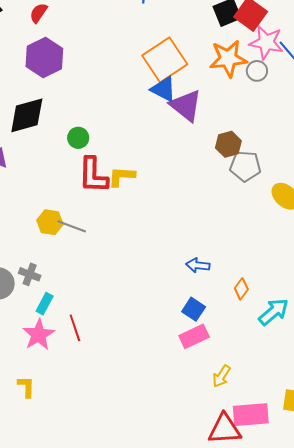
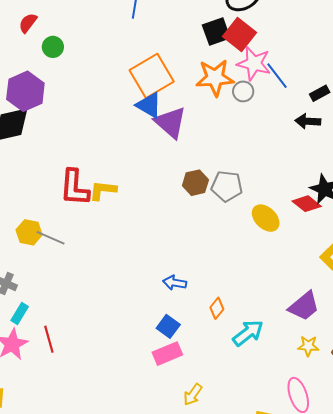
purple hexagon: (44, 58) -> (25, 91), moved
green circle: (78, 138) -> (53, 47), moved
brown hexagon: (228, 144) -> (195, 183), moved

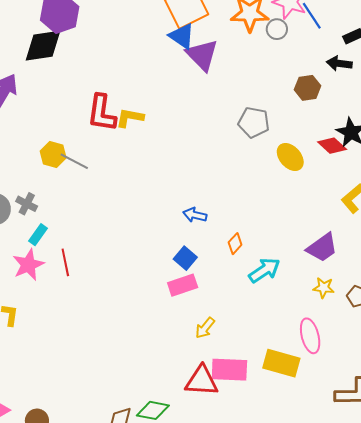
brown hexagon: (195, 183) -> (307, 88), moved

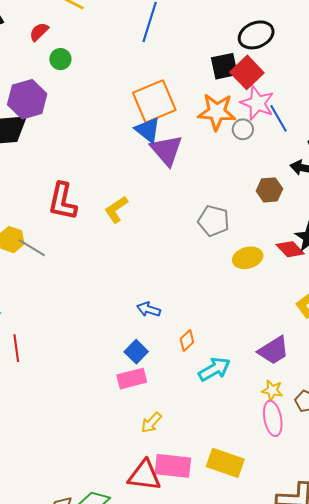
yellow L-shape: (130, 118) -> (116, 209), moved, turned -48
yellow ellipse: (290, 157) -> (248, 258), turned -68
pink ellipse: (310, 336) -> (273, 418), moved

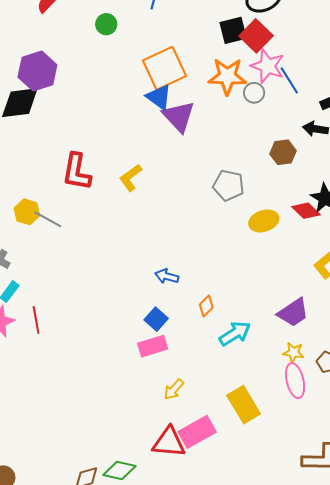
green circle: (60, 59) -> (106, 24), moved
yellow rectangle: (225, 463) -> (244, 405), moved, turned 42
pink rectangle: (173, 466) -> (197, 432), turned -33

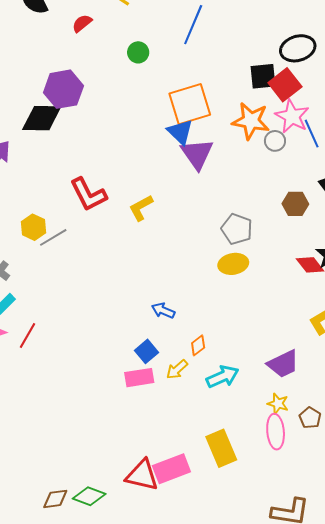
red L-shape: (77, 172) -> (88, 194), turned -45
gray line: (48, 219) -> (53, 237), turned -68
yellow ellipse: (264, 221) -> (233, 264), moved
red line: (36, 320) -> (27, 336), turned 32
yellow arrow: (174, 389) -> (177, 369), moved

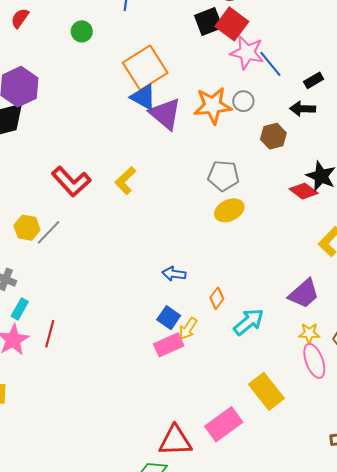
orange star: (251, 121) -> (213, 106), moved
gray circle: (275, 141) -> (243, 101), moved
yellow arrow: (177, 369) -> (188, 329), moved
red triangle: (142, 475) -> (175, 441), moved

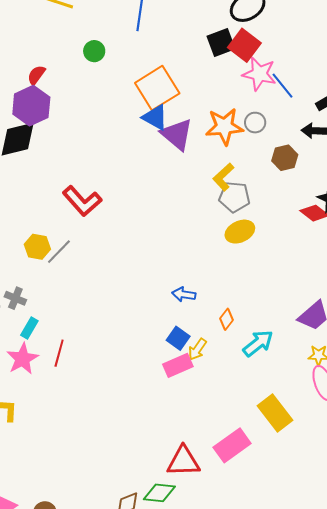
red semicircle: (20, 18) -> (36, 75), moved
yellow L-shape: (125, 181) -> (223, 177), moved

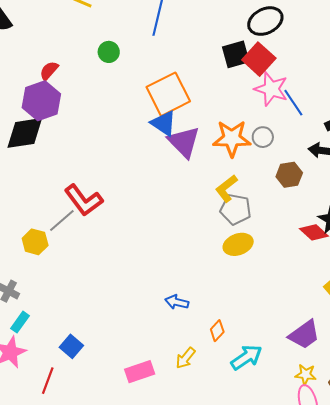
gray line: (59, 252) -> (62, 221), moved
blue square: (178, 338) -> (71, 346), moved
red line: (59, 353) -> (48, 381), moved
pink rectangle: (178, 365) -> (140, 372), moved

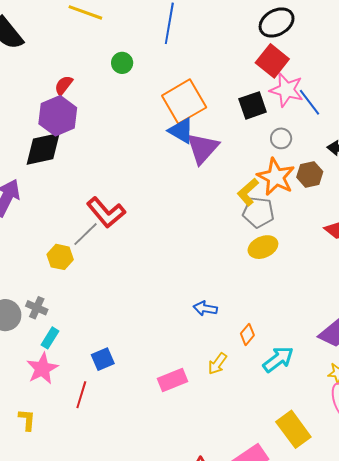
black square: (236, 54) -> (253, 105), moved
orange star: (232, 138) -> (276, 177), moved, turned 30
purple triangle: (184, 142) -> (203, 148), turned 30
blue square: (71, 346) -> (103, 359), turned 30

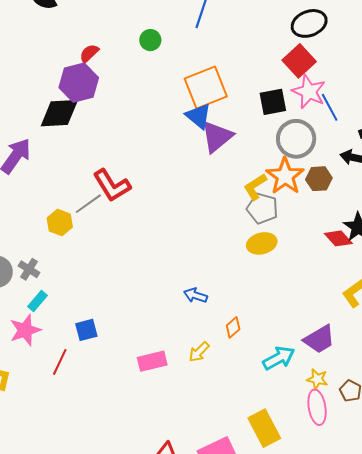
gray circle: (281, 138) -> (296, 139), size x1.8
cyan arrow: (278, 359) -> (279, 358), moved

